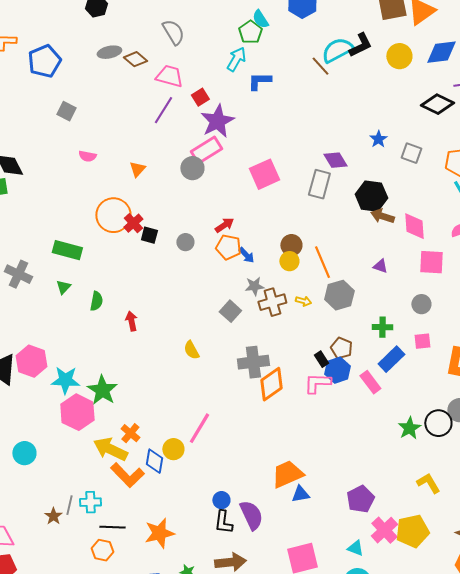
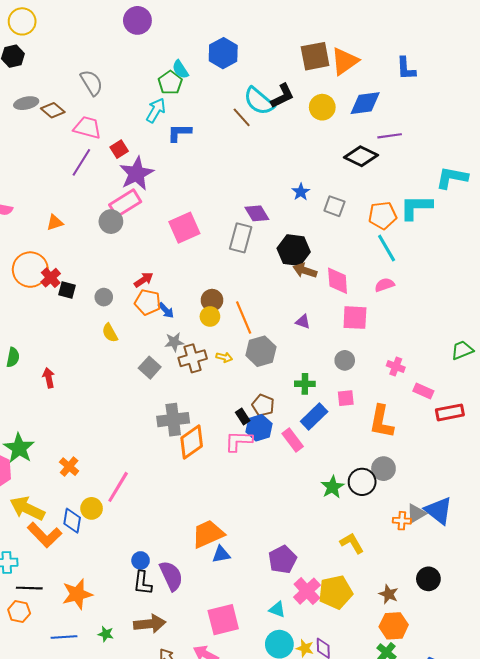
cyan semicircle: (337, 50) -> (259, 101), turned -112
orange triangle: (137, 169) -> (55, 223), turned 30
yellow semicircle: (191, 350) -> (110, 333), moved
orange cross: (130, 433) -> (69, 467), moved

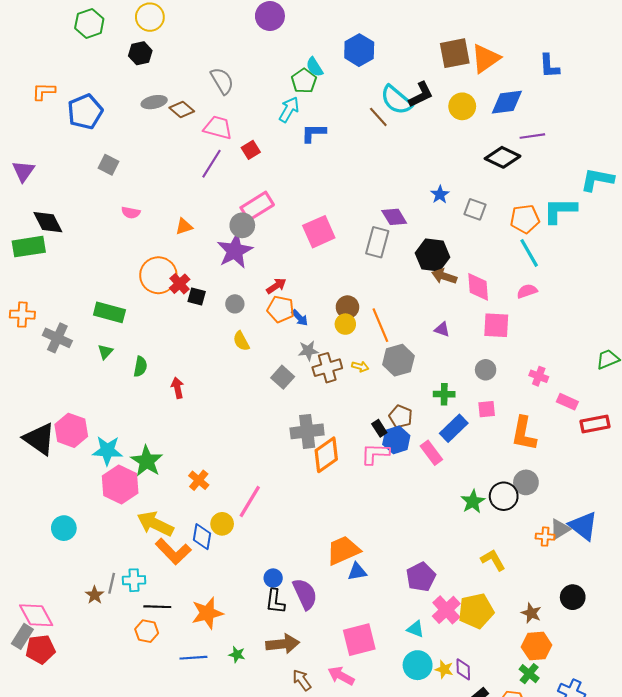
purple star: (136, 174) -> (235, 251), moved

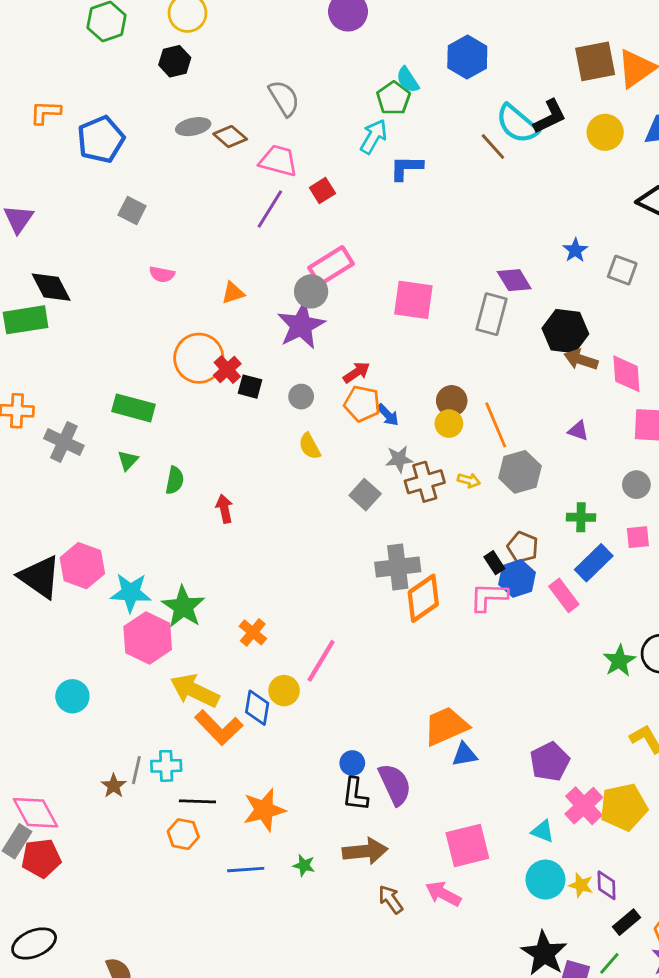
pink square: (319, 232) -> (413, 300), turned 32

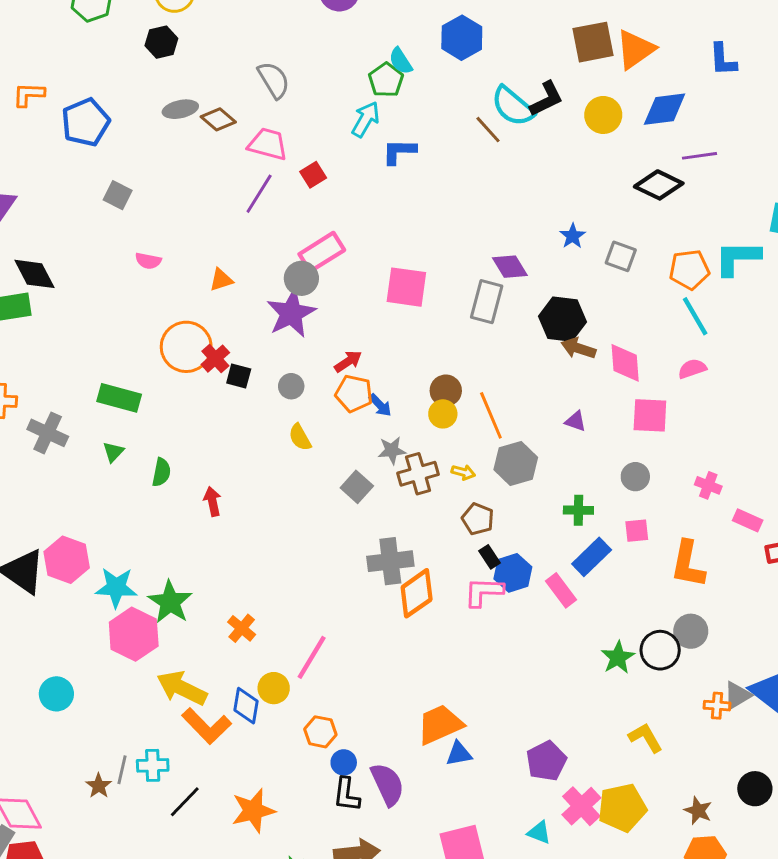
brown pentagon: (523, 547) -> (478, 519), moved
black line: (197, 801) -> (185, 802), turned -48
orange hexagon: (183, 834) -> (320, 732), moved

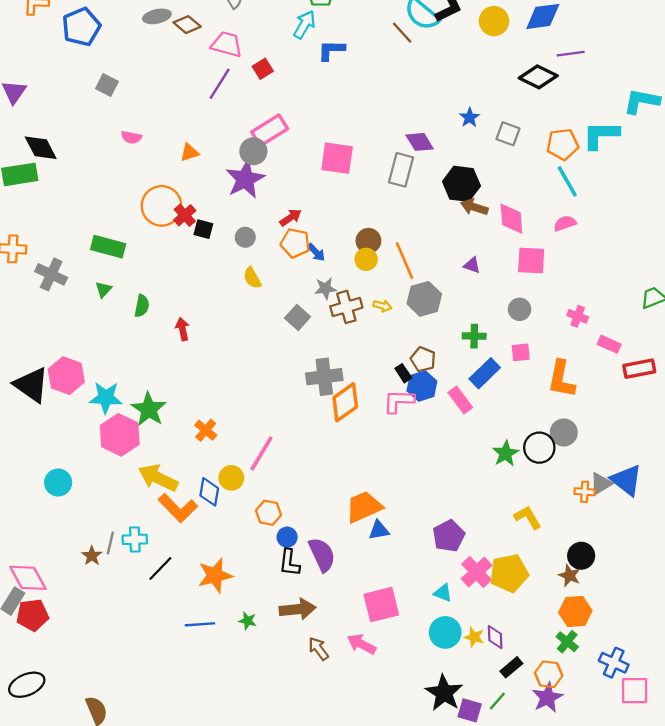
brown pentagon: (478, 519) -> (423, 359), moved
black circle: (755, 789) -> (581, 556), moved

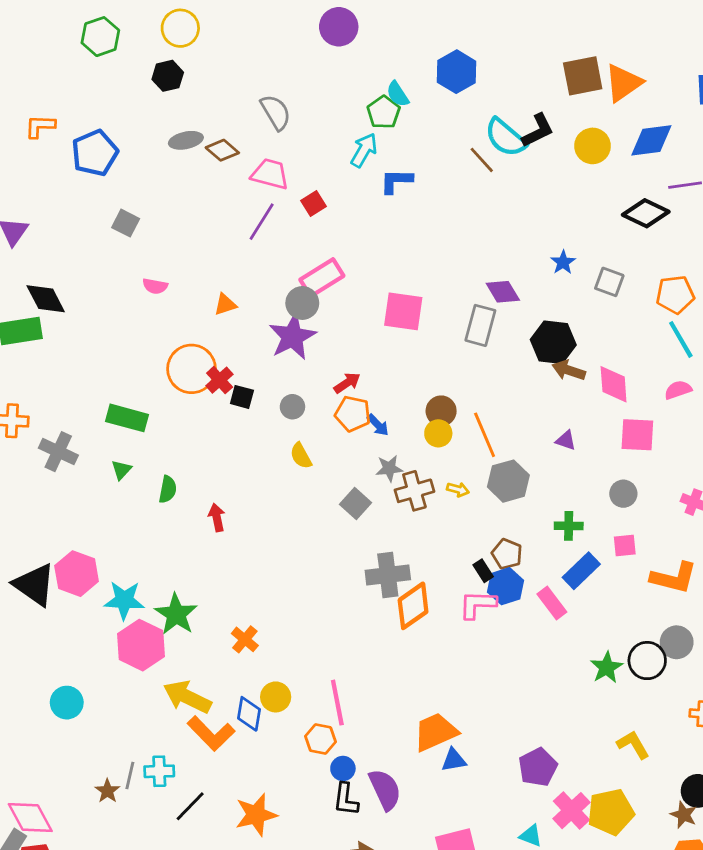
orange L-shape: (561, 379) -> (674, 578), turned -87
pink line: (262, 453) -> (337, 703), moved, turned -42

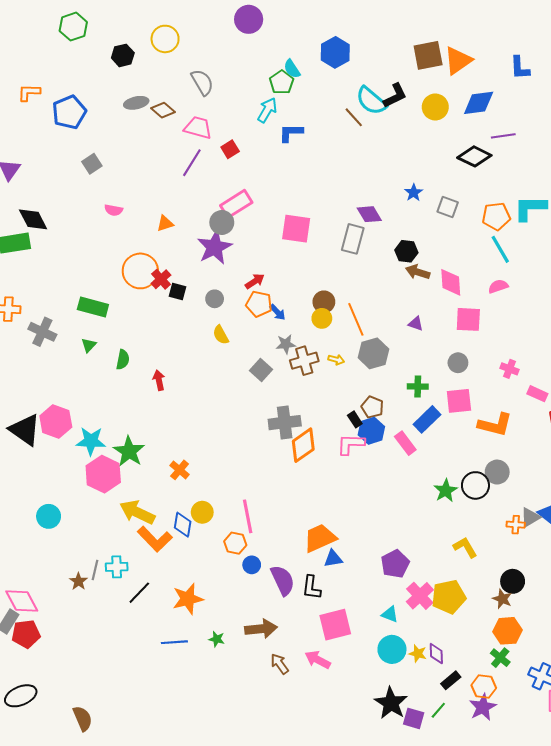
yellow circle: (180, 28) -> (165, 39), moved
gray square: (126, 223) -> (92, 164), turned 30
black hexagon: (553, 342) -> (406, 251), size x0.7
pink square: (625, 546) -> (459, 401), size x1.5
black L-shape: (346, 799) -> (312, 588), moved

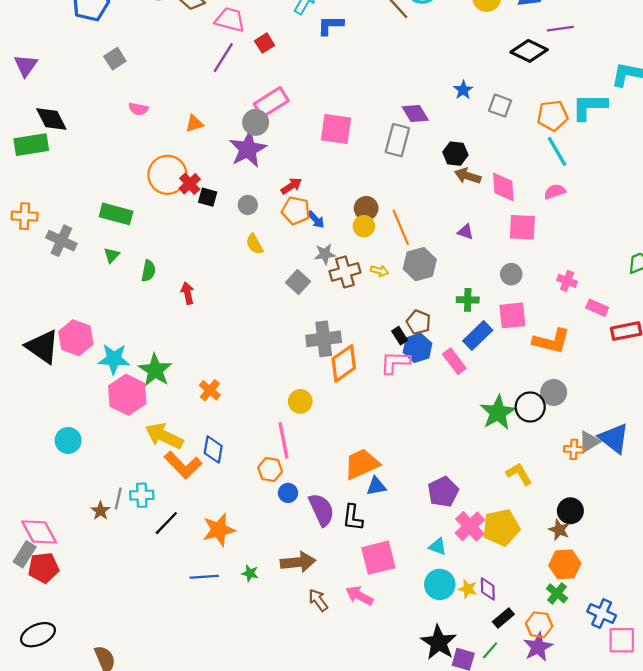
green star: (446, 491) -> (498, 413), size x1.4
yellow circle: (202, 512) -> (300, 401), moved

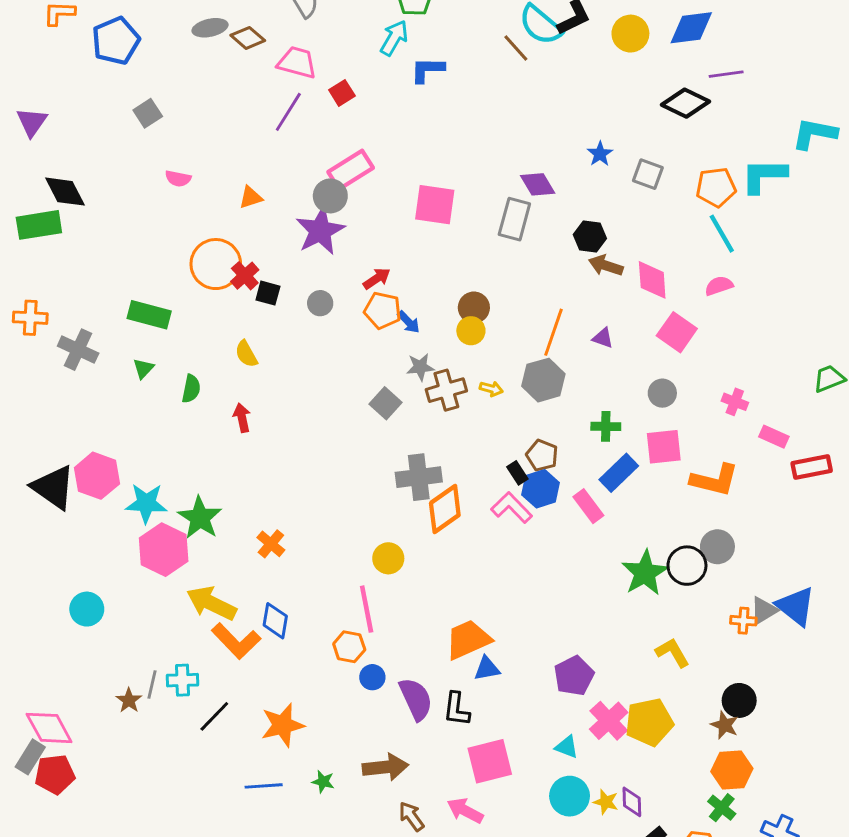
orange line: (401, 227) -> (554, 332), moved, turned 42
pink square: (522, 227) -> (677, 332), turned 32
yellow semicircle: (254, 244) -> (246, 354), moved
pink L-shape: (395, 362) -> (512, 508), turned 44

